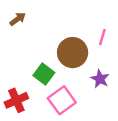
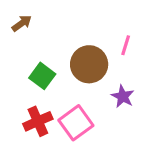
green square: (44, 74) -> (42, 76), moved
red cross: (16, 100) -> (38, 121), moved

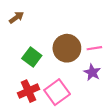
pink line: (126, 45) -> (94, 48), moved, turned 64

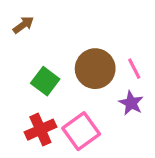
pink line: (94, 48) -> (134, 69), turned 72

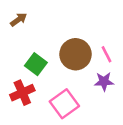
purple star: (131, 103) -> (104, 82), turned -30
red cross: (40, 130) -> (22, 93), moved

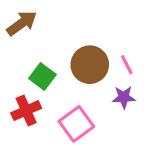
brown arrow: (19, 20) -> (22, 23), size x1.5

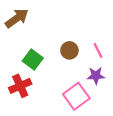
brown circle: (90, 65) -> (69, 50), size x0.6
pink square: (76, 124) -> (76, 96), moved

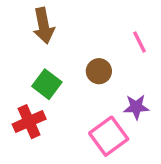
brown arrow: (17, 18) -> (44, 26), moved, turned 115
pink line: (98, 50) -> (139, 42), moved

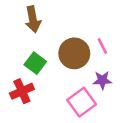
pink line: (139, 42) -> (102, 46), moved
brown circle: (99, 71) -> (74, 53), size x1.6

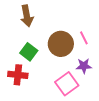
red cross: (22, 91) -> (18, 75), turned 30

